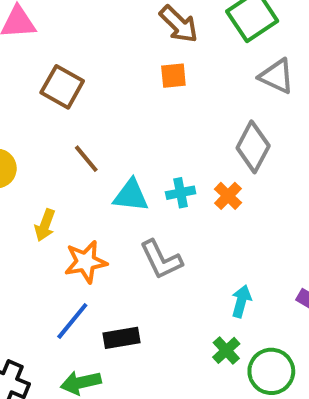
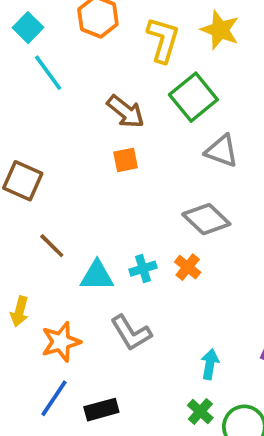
gray diamond: (253, 147) -> (206, 219), turned -69

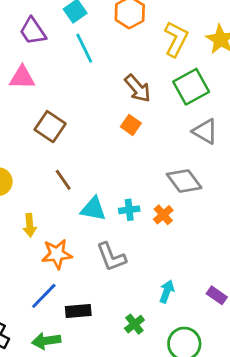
orange square: (126, 160) -> (131, 125), turned 36
yellow arrow: (20, 311) -> (30, 225), turned -30
green cross: (200, 411) -> (134, 324), moved

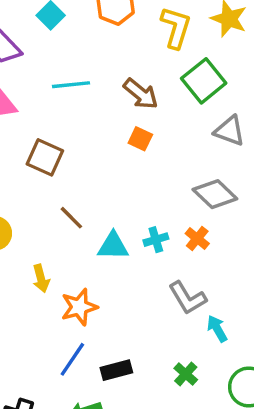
cyan line: (84, 48) -> (71, 85), moved, turned -60
gray L-shape: (111, 257) -> (187, 298), moved
cyan arrow: (167, 292) -> (217, 329), turned -40

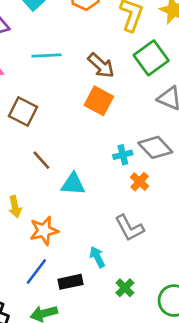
orange square: (140, 139) -> (99, 101), size x1.5
cyan cross: (156, 240) -> (123, 155), moved
cyan arrow: (217, 329) -> (97, 257), moved

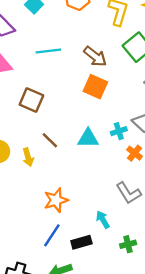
cyan triangle: (73, 184) -> (88, 138), moved
yellow arrow: (15, 207) -> (28, 157), moved
green cross: (125, 288) -> (128, 244), turned 35

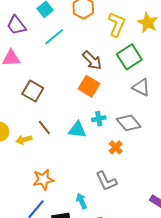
cyan line: (48, 51) -> (54, 37), moved, turned -40
cyan cross: (119, 131) -> (99, 119), moved
yellow arrow: (28, 157) -> (24, 140), turned 84

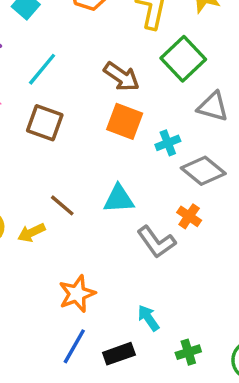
cyan line: (54, 37) -> (42, 69), moved
brown square: (33, 91) -> (45, 123), moved
cyan cross: (99, 119) -> (168, 143), moved
gray L-shape: (106, 181) -> (156, 242), moved

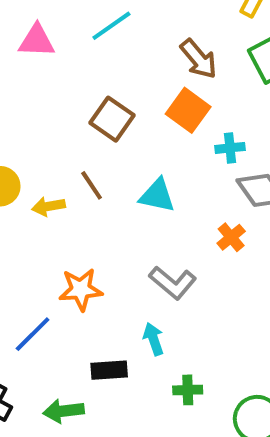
brown square: (45, 123) -> (112, 119), moved
gray L-shape: (156, 242) -> (173, 283), moved, turned -30
blue line: (74, 346) -> (33, 334), moved

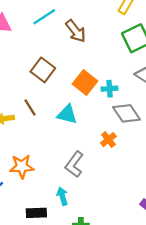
brown arrow: (199, 59) -> (76, 31), moved
orange square: (188, 110) -> (85, 82), moved
gray L-shape: (173, 283) -> (74, 164), turned 85

